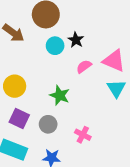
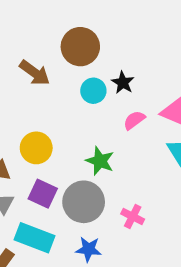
gray circle: (48, 124) -> (84, 202), size x1.6

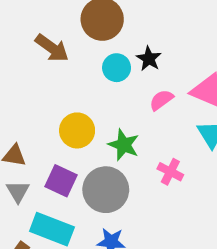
yellow circle: (36, 148) -> (77, 130), moved
pink cross: (133, 217) -> (170, 172), moved

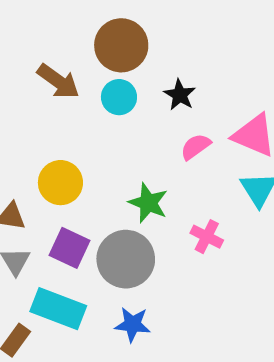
cyan circle: (117, 68) -> (119, 97), moved
yellow circle: (77, 130) -> (60, 183), moved

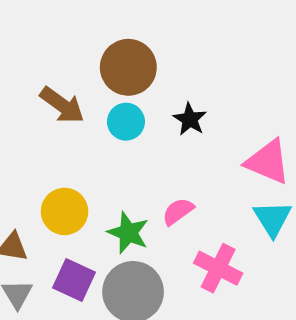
pink semicircle: (196, 147) -> (178, 211), moved
green star: (148, 203) -> (128, 233), moved
pink cross: (207, 237) -> (218, 268), size x1.4

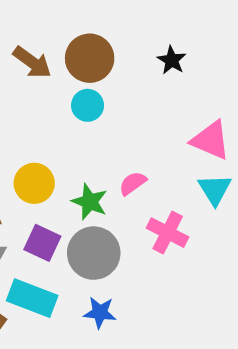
brown arrow: (62, 105) -> (32, 62), moved
black star: (190, 119) -> (172, 60), moved

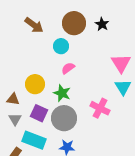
brown circle: (90, 58) -> (74, 23), moved
pink triangle: (211, 140) -> (121, 63), turned 35
pink semicircle: (133, 183) -> (68, 68), moved

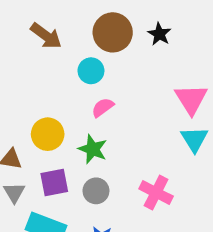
pink cross: (100, 108) -> (156, 193), moved
purple square: (39, 113) -> (54, 183), turned -36
gray circle: (64, 118) -> (96, 191), size x0.6

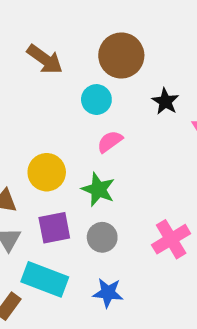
black star: (159, 34) -> (165, 101), moved
pink cross: (156, 193) -> (171, 239), turned 32

